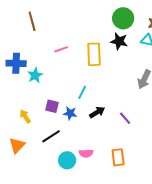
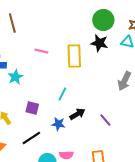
pink line: (61, 49) -> (41, 51), turned 32
blue star: (70, 113) -> (58, 124), moved

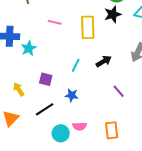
black star: (99, 43) -> (113, 14), turned -30
black arrow: (77, 114) -> (104, 61), moved

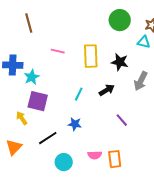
black star: (113, 14) -> (120, 62), moved, turned 30
purple square: (46, 79) -> (38, 101), moved, size x1.5
pink semicircle: (80, 126) -> (95, 155), moved

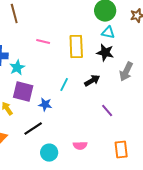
cyan triangle: (144, 42) -> (108, 33), moved
blue star: (75, 124) -> (45, 105), moved
orange rectangle: (115, 159) -> (121, 150), moved

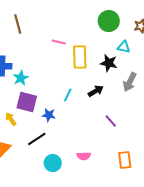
cyan triangle: (108, 33) -> (124, 47), moved
pink line: (43, 42) -> (59, 42), moved

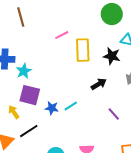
pink line: (59, 42) -> (62, 35), turned -40
cyan line: (68, 95) -> (71, 106), moved, turned 32
black line: (37, 139) -> (29, 131), moved

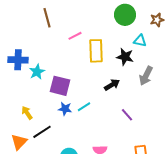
brown line: (21, 17) -> (47, 18), moved
purple square: (30, 95) -> (60, 86), moved

